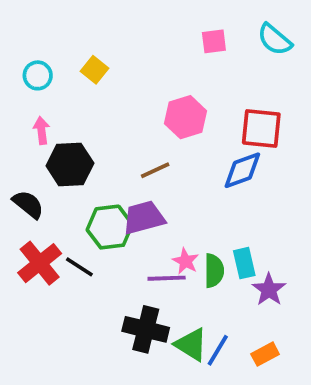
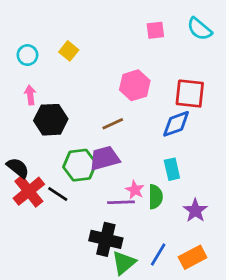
black semicircle: (28, 204) -> (18, 168), moved
cyan rectangle: (244, 263) -> (172, 169), moved
green triangle: (191, 345) -> (124, 263), moved, turned 48
orange rectangle: (265, 354) -> (193, 257), size x1.4

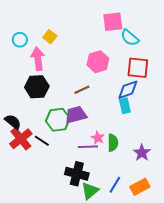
cyan semicircle: (199, 29) -> (130, 38), moved
pink square: (155, 30) -> (113, 22), size x1.5
pink arrow: (30, 95) -> (38, 59), moved, size x1.6
cyan rectangle: (172, 169) -> (125, 106), moved

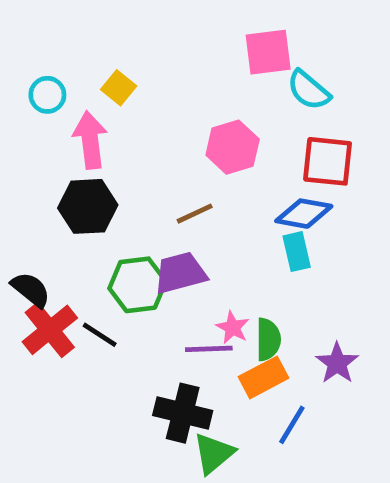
blue diamond: (128, 90) -> (304, 214), turned 30
blue line: (115, 185) -> (292, 425), moved
orange rectangle: (140, 187) -> (263, 377), moved

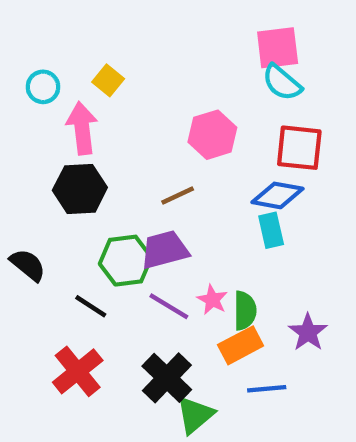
pink square: (268, 52) -> (278, 48), moved
red cross: (50, 330) -> (78, 371), moved
purple line: (209, 349) -> (169, 306), moved, turned 33
black cross: (183, 413) -> (167, 378), turned 30
blue line: (292, 425) -> (267, 389), turned 54

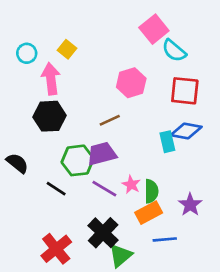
pink square: (278, 48) -> (154, 29), moved, turned -32
blue diamond: (278, 195) -> (186, 131), moved
red cross: (78, 371) -> (56, 249), moved

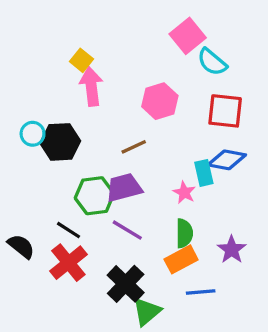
cyan circle: (27, 53) -> (33, 134), moved
pink arrow: (51, 79) -> (91, 86), moved
black semicircle: (17, 163) -> (21, 246), moved
pink star: (131, 185) -> (184, 192), moved
red cross: (56, 249) -> (68, 263), moved

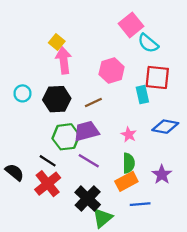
black hexagon: (60, 142) -> (57, 99), moved
blue diamond: (227, 160) -> (165, 127), moved
cyan rectangle: (204, 173) -> (142, 95), moved

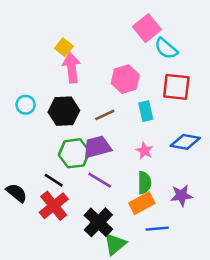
cyan rectangle: (142, 95) -> (146, 111), moved
purple star: (162, 175) -> (181, 195), turned 30

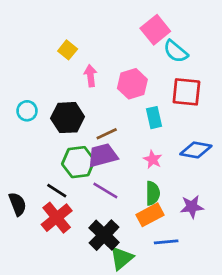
pink arrow: (72, 68) -> (91, 76), moved, size x0.7
brown line: (105, 115) -> (107, 134), moved
black semicircle: (17, 193) -> (18, 204), turned 30

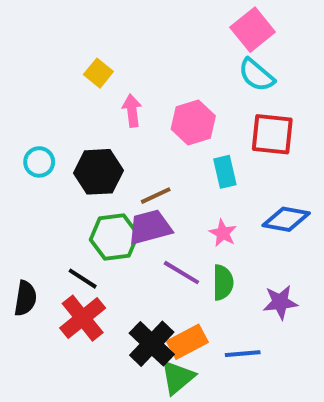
pink square: (155, 30) -> (253, 30), moved
purple line: (105, 191) -> (181, 273), moved
black semicircle: (18, 204) -> (25, 298), turned 30
orange rectangle: (150, 215) -> (187, 342), moved

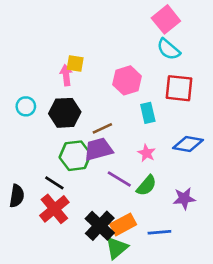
yellow square: (98, 73) -> (75, 64), moved, turned -30
pink arrow: (132, 111) -> (66, 75), moved
green semicircle: (223, 282) -> (147, 186), turned 40

